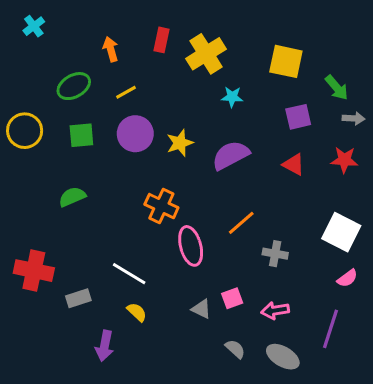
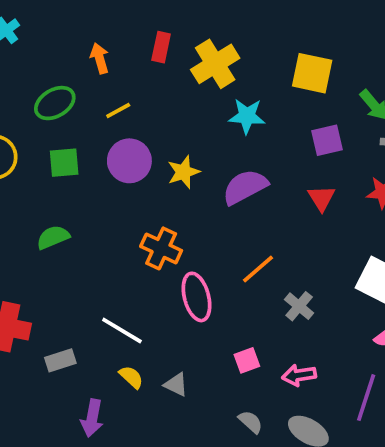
cyan star: (232, 97) -> (247, 116), size x1.4
red triangle: (294, 164) -> (321, 198), turned 30
gray cross: (275, 254) -> (299, 306), turned 30
gray triangle: (201, 309) -> (176, 385), moved

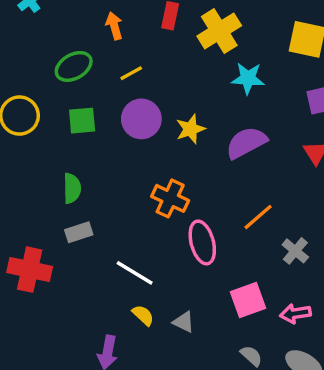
green semicircle: (53, 237) -> (72, 188), turned 112
gray rectangle: (60, 360) -> (79, 232), moved
pink square: (247, 360) -> (248, 300), size x1.5

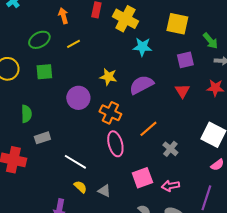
yellow cross: (219, 31) -> (125, 19), turned -30
purple circle: (141, 119) -> (78, 98), moved
yellow star: (190, 129) -> (108, 77), turned 30
green semicircle: (72, 188) -> (26, 114), moved
orange cross: (170, 198) -> (110, 113), moved

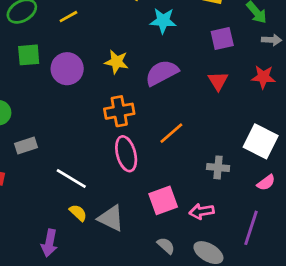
purple circle: (78, 98) -> (67, 69), moved
orange cross: (110, 113) -> (119, 111), turned -35
gray cross: (170, 149) -> (218, 167), moved, turned -35
gray triangle: (104, 191) -> (111, 218), size x1.5

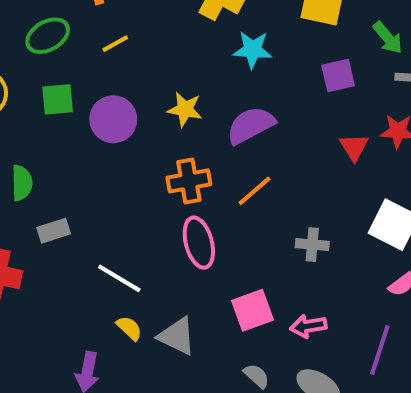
red triangle: (218, 81) -> (354, 147), moved
orange line: (171, 133) -> (255, 191), moved
gray cross: (218, 167) -> (312, 245), moved

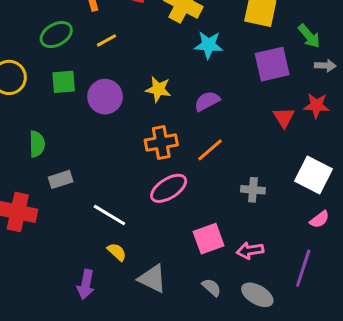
purple square: (338, 75) -> (272, 64), size x1.4
purple semicircle: (251, 125) -> (207, 101), size x0.7
pink ellipse: (199, 243) -> (169, 188), turned 72
gray triangle: (177, 336) -> (152, 279), moved

